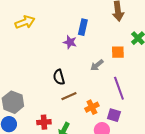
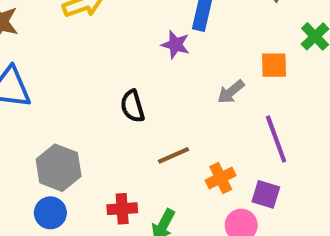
black semicircle: (59, 77) -> (132, 106), moved

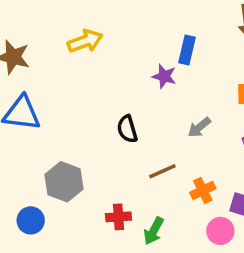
gray arrow: (231, 92) -> (199, 127), moved
blue circle: (50, 213) -> (31, 220), moved

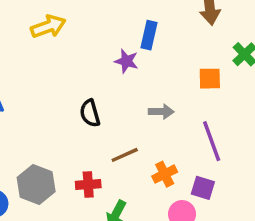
gray arrow: (199, 127) -> (161, 112), turned -140
gray hexagon: (64, 182) -> (36, 184), moved
red cross: (118, 217) -> (88, 184), moved

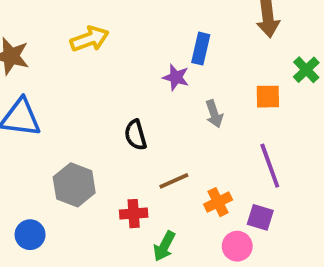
gray arrow: (161, 112) -> (214, 114), moved, turned 70
gray hexagon: (36, 184) -> (74, 185), moved

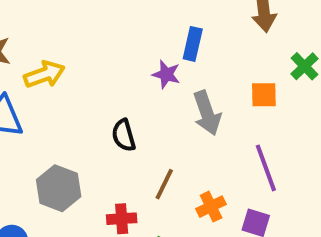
yellow arrow: (90, 39) -> (44, 74), moved
gray arrow: (214, 114) -> (207, 113), size x1.5
brown line: (174, 181) -> (164, 184), turned -40

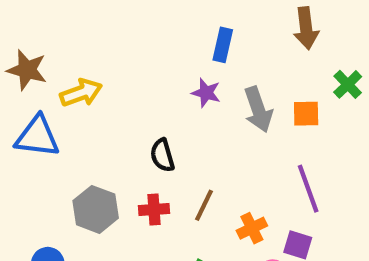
blue rectangle: (193, 44) -> (223, 45), moved
gray arrow: (207, 113) -> (258, 109), moved
red cross: (122, 219) -> (154, 209), moved

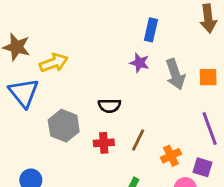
blue triangle: (37, 137) -> (24, 93), turned 44
black semicircle: (162, 155) -> (109, 106), turned -75
gray hexagon: (96, 209) -> (64, 126), moved

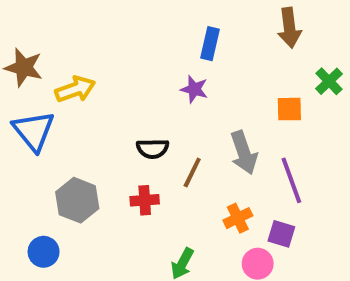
gray arrow: (175, 74) -> (244, 153), moved
gray hexagon: (64, 126) -> (77, 200), moved
brown line: (138, 140) -> (192, 172), moved

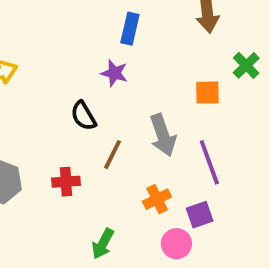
black semicircle: (153, 149) -> (83, 116), moved, turned 60
purple square: (281, 234) -> (200, 215), turned -36

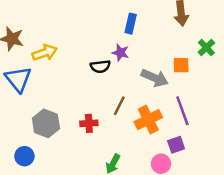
black semicircle: (83, 116) -> (100, 66), moved, turned -66
gray arrow: (163, 135) -> (155, 78), moved, turned -48
orange cross: (157, 199) -> (148, 120), moved, size x1.5

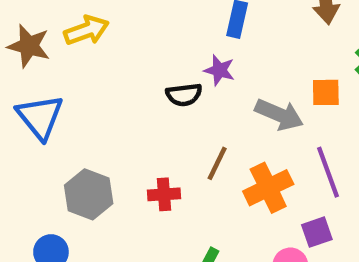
yellow arrow: (45, 53) -> (86, 30), moved

